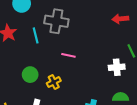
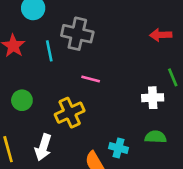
green circle: (30, 75) -> (22, 100), moved
yellow cross: (54, 82) -> (70, 113), size x1.5

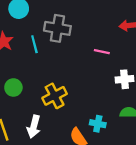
pink line: (91, 79) -> (102, 52), moved

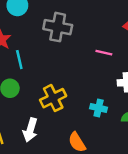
cyan line: (34, 44) -> (19, 60), moved
cyan cross: (98, 124) -> (99, 108), moved

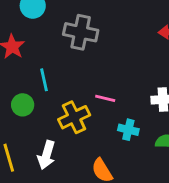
pink line: (104, 53) -> (105, 98), moved
cyan line: (19, 60) -> (44, 80), moved

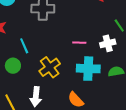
pink line: (105, 98) -> (79, 43), moved
cyan cross: (128, 130) -> (88, 69), size x1.6

